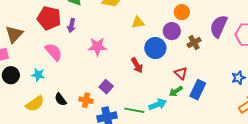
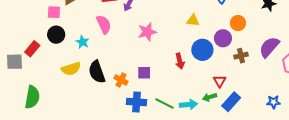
pink star: (97, 47) -> (147, 32), turned -30
purple square: (106, 87) -> (144, 73), turned 32
black semicircle: (61, 99) -> (97, 72), size x1.6

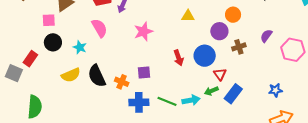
purple semicircle: (269, 47) -> (266, 36), size x0.6
blue circle: (202, 50) -> (205, 56), moved
gray square: (14, 62) -> (14, 73), turned 30

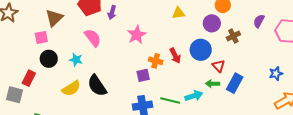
orange cross: (122, 82) -> (156, 61), moved
green arrow: (211, 91) -> (213, 84), turned 32

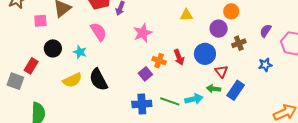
pink square: (41, 37) -> (40, 21), moved
blue star: (276, 74) -> (265, 65), moved
purple square: (143, 75) -> (145, 74), turned -32

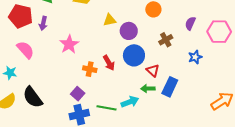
purple circle: (219, 29) -> (129, 31), moved
purple square: (145, 74) -> (78, 94), moved

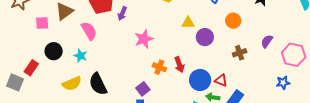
pink semicircle: (25, 50) -> (89, 31), moved
blue circle: (134, 55) -> (200, 80), moved
blue star: (195, 57) -> (283, 83), moved
red triangle: (153, 70) -> (221, 80), turned -32

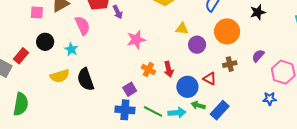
purple arrow: (122, 13) -> (118, 12), turned -56
orange circle: (233, 21) -> (227, 31), size x1.6
red triangle: (221, 80) -> (210, 79), moved

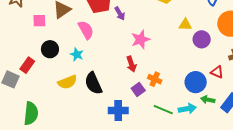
red arrow: (169, 69) -> (131, 64), moved
orange cross: (148, 70) -> (155, 79), moved
blue cross: (125, 110) -> (118, 110), moved

